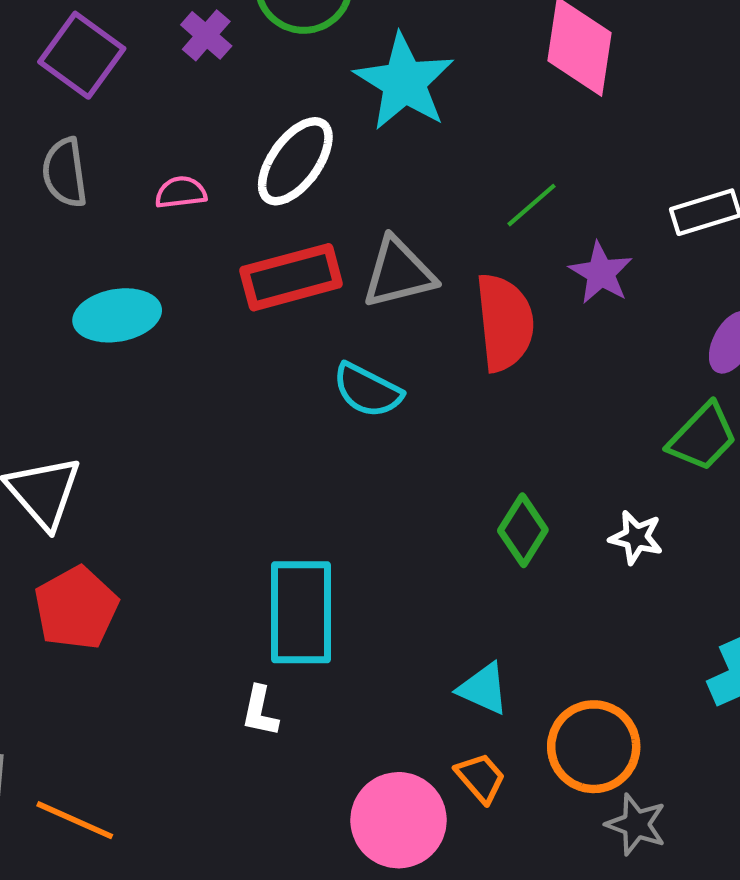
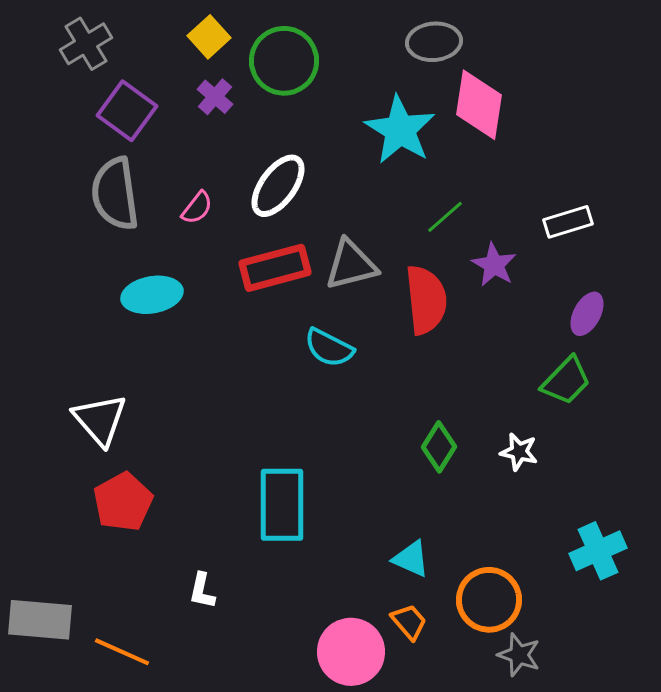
cyan star: (404, 82) -> (400, 130), moved
gray semicircle: (65, 173) -> (115, 194), size x1.5
pink semicircle: (181, 192) -> (197, 208), turned 135
white L-shape: (260, 711) -> (202, 591), moved

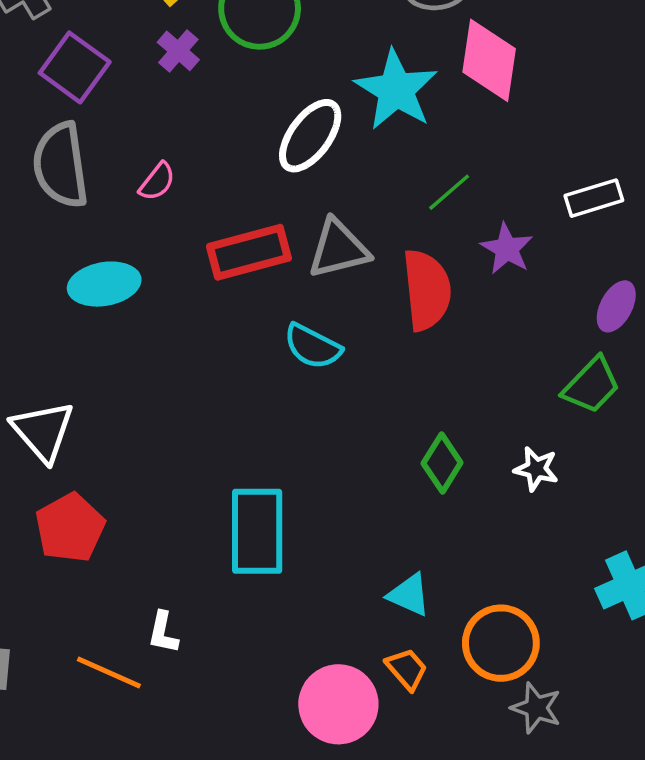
white ellipse: (278, 186) -> (310, 136), moved
orange line: (122, 652) -> (109, 673), moved

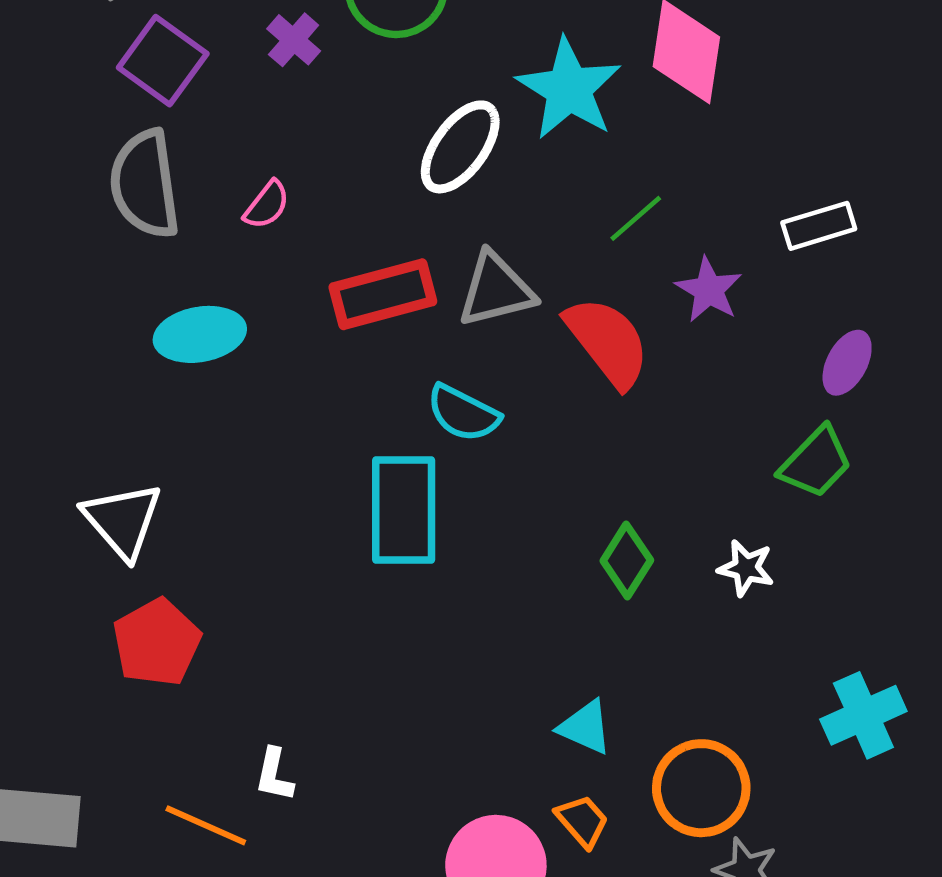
red semicircle: (427, 290) -> (608, 342), turned -32
cyan rectangle: (257, 531) -> (404, 510), moved

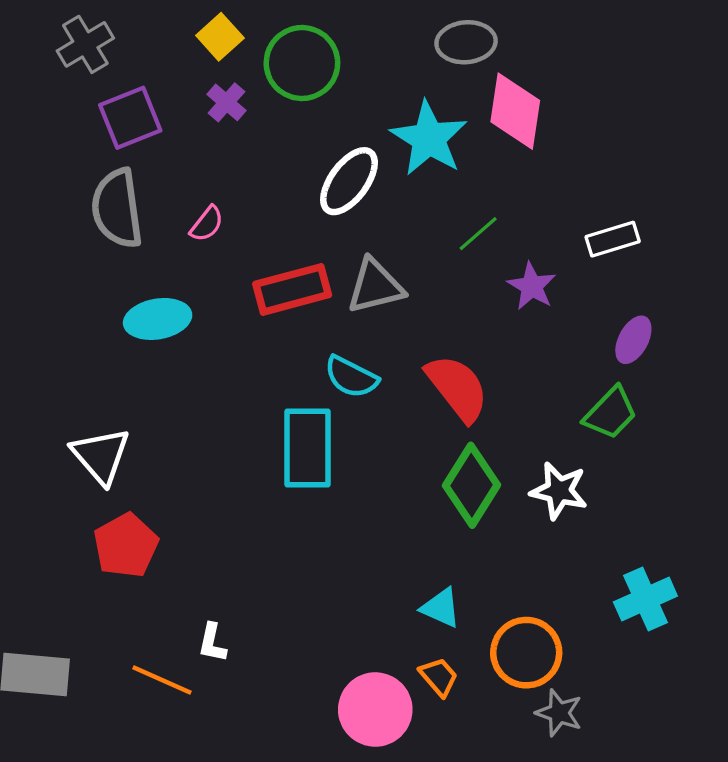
purple square: (163, 61) -> (130, 118), turned 32
red semicircle: (608, 342) -> (457, 388), moved
green diamond: (627, 561) -> (472, 485), size x1.5
white star: (746, 568) -> (559, 491), size x1.4

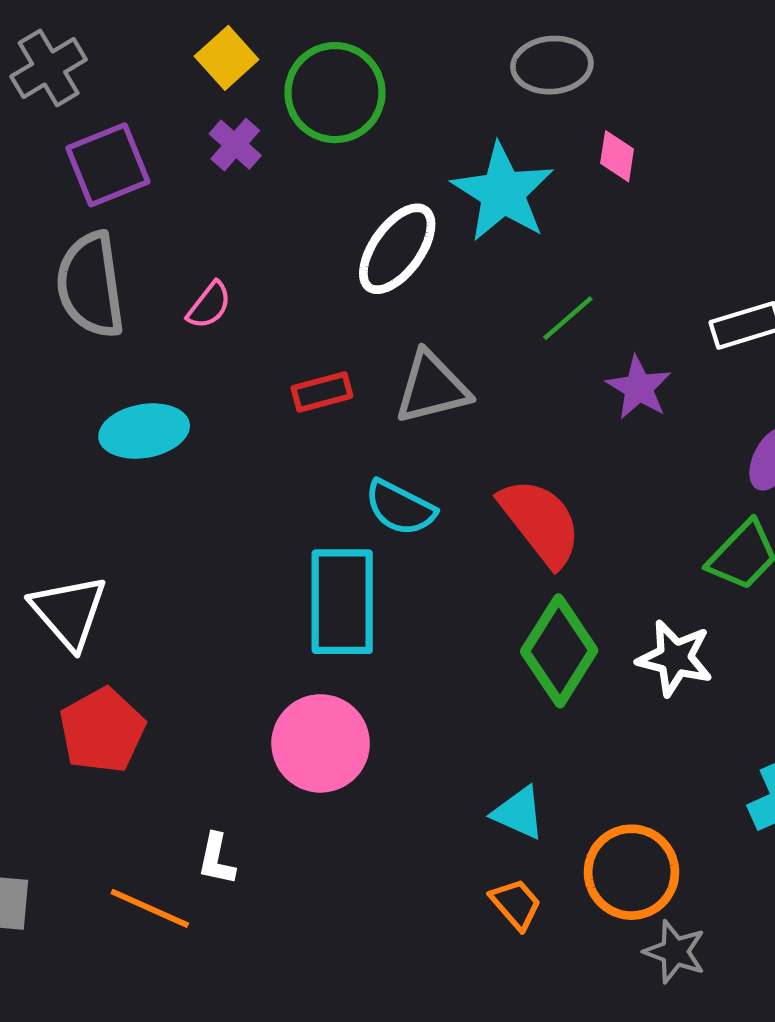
pink diamond: (515, 111) -> (617, 156), size x0.5
red rectangle: (292, 289) -> (322, 392), size x0.6
pink circle: (375, 710) -> (321, 743), moved

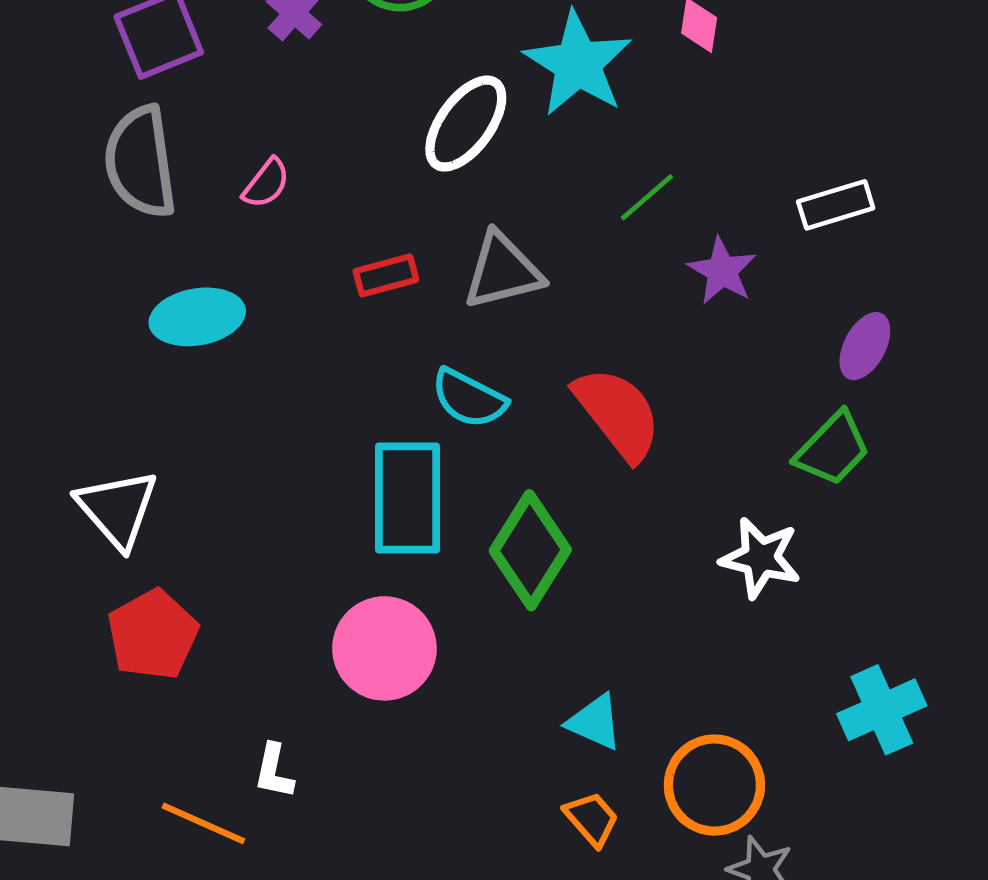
green diamond: (559, 651) -> (530, 550), moved

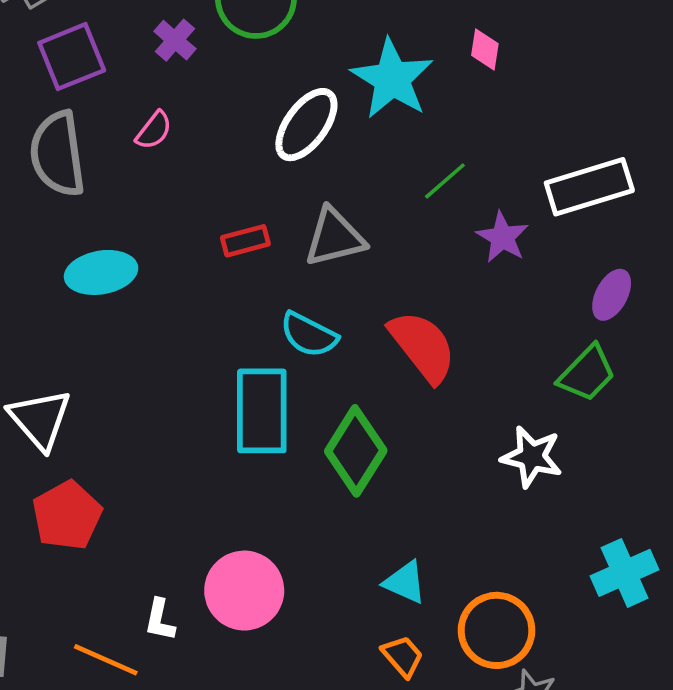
pink semicircle: (266, 183) -> (154, 130), moved
white rectangle: (836, 205) -> (589, 187), size x1.5
pink circle: (384, 648) -> (244, 591), moved

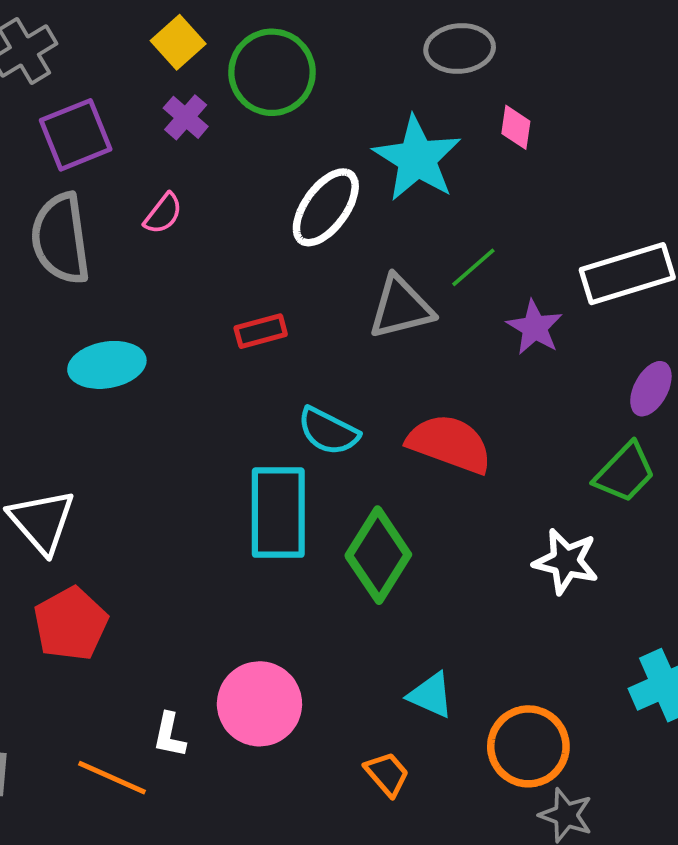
gray triangle: (335, 237) -> (401, 307), moved
red semicircle: (423, 346) -> (450, 444), turned -32
orange trapezoid: (403, 656) -> (387, 774), moved

